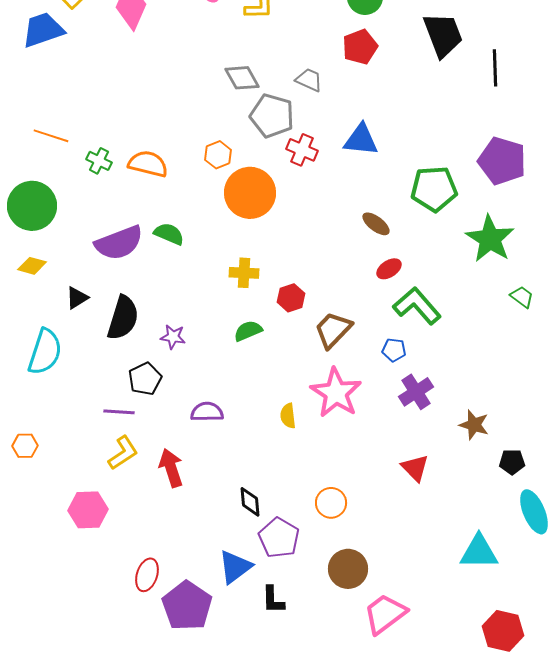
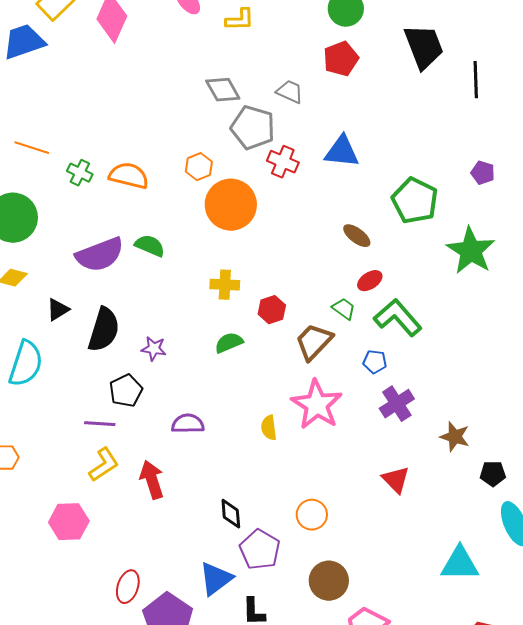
purple pentagon: (502, 161) -> (483, 173), size x0.5
green pentagon: (434, 189) -> (415, 201), turned 30
green trapezoid: (522, 297) -> (344, 309), moved

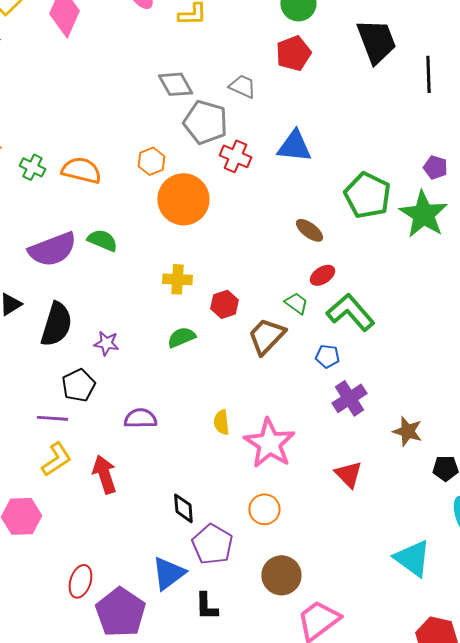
green star: (471, 251) -> (423, 214), moved
pink star: (317, 405) -> (269, 443), moved
cyan triangle: (460, 564) -> (412, 558), turned 36

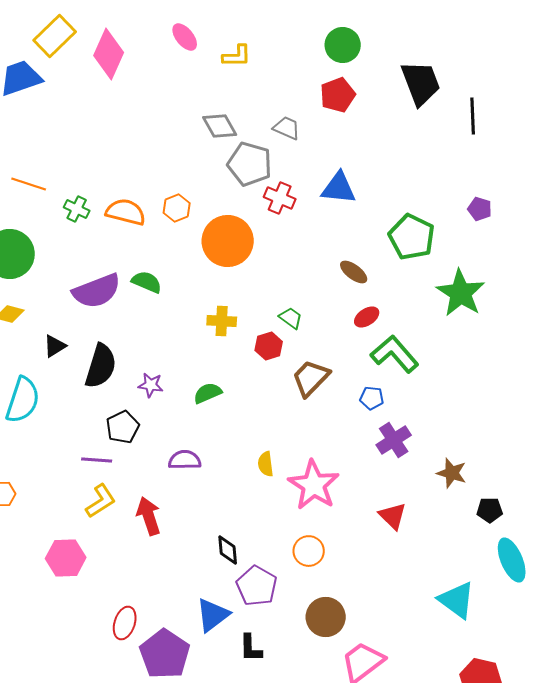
orange hexagon: (151, 161) -> (177, 208), moved
green star: (423, 214) -> (461, 293), moved
green trapezoid: (296, 303) -> (291, 318), moved
green semicircle: (181, 337) -> (208, 393), moved

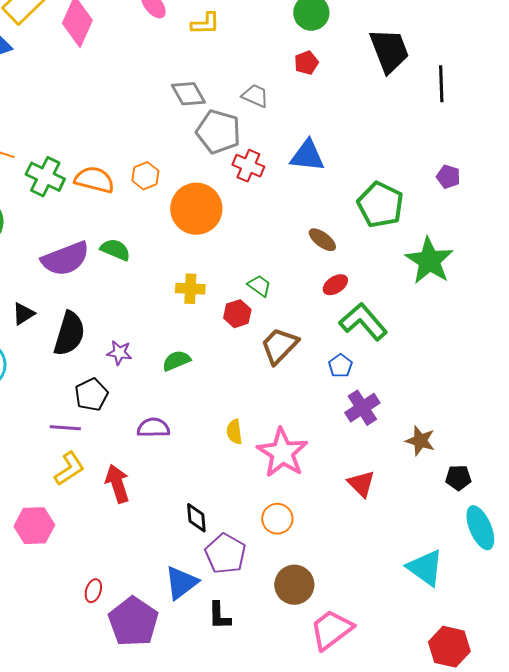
red pentagon: (338, 95) -> (306, 63), size x0.7
green cross: (77, 209) -> (45, 177), size x1.5
blue pentagon: (372, 398) -> (340, 366), turned 30
red ellipse: (125, 623) -> (93, 591), size x0.7

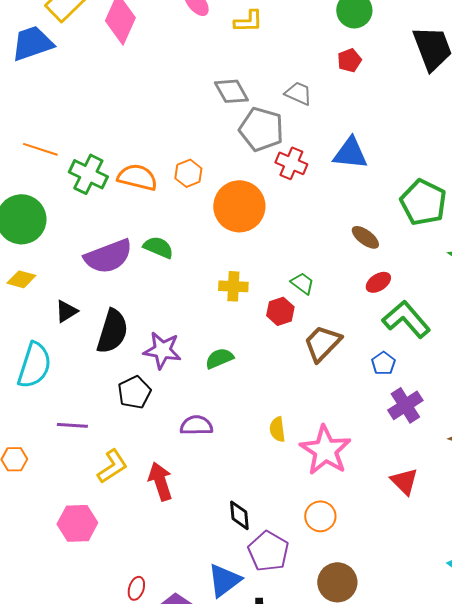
purple star: (119, 353) -> (162, 350), size x1.5
purple line: (65, 428) -> (72, 425), moved

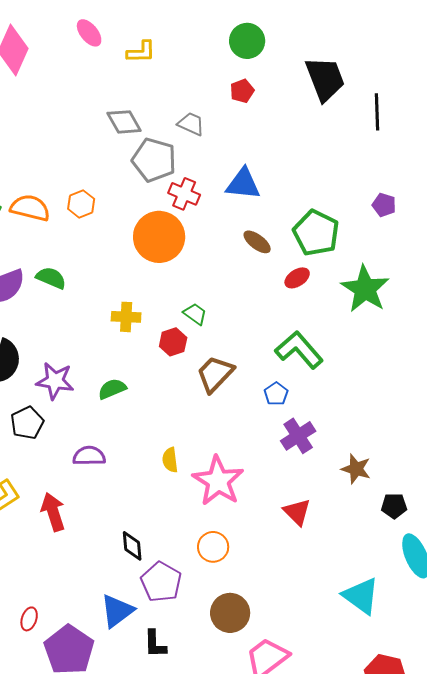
orange circle: (239, 206) -> (159, 237), moved
brown ellipse: (365, 237) -> (257, 242), moved
red ellipse: (378, 282) -> (297, 278), moved

